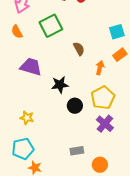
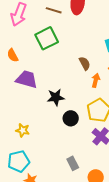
orange semicircle: (17, 32) -> (13, 55), moved
brown semicircle: (79, 49) -> (85, 63), moved
gray rectangle: (77, 151) -> (73, 163), turned 72

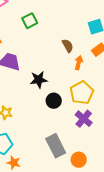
green square: (47, 38) -> (30, 21), size x0.7
gray rectangle: (73, 163) -> (56, 146), size x1.6

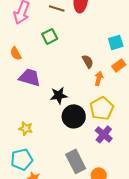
black circle: (54, 101) -> (74, 116), size x1.5

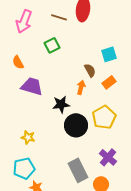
cyan square: (116, 42) -> (109, 54), moved
orange rectangle: (119, 65) -> (109, 82), moved
orange arrow: (99, 78) -> (81, 87), moved
purple cross: (104, 134) -> (108, 157), moved

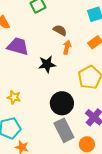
brown semicircle: (90, 70) -> (60, 30), moved, turned -32
black circle: (76, 125) -> (62, 103), moved

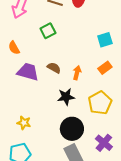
brown semicircle: (60, 30) -> (54, 68), moved
black star: (47, 64) -> (66, 97), moved

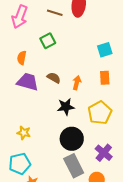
orange semicircle: (14, 48) -> (22, 58), moved, turned 40
orange rectangle: (105, 68) -> (105, 78), turned -56

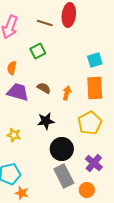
orange rectangle: (105, 78) -> (95, 88), size x1.6
black star: (66, 107) -> (46, 121), moved
yellow star: (24, 133) -> (14, 135), moved

